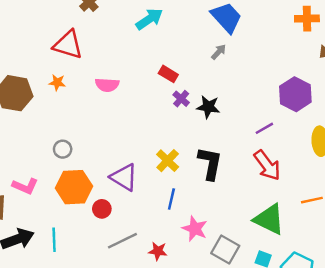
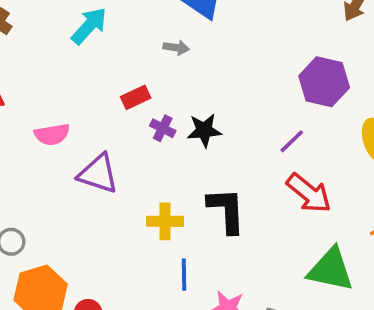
gray arrow: (219, 52) -> (176, 48), moved, turned 70
red rectangle: (168, 74) -> (136, 97), turned -42
yellow cross: (168, 161) -> (165, 221), turned -30
purple triangle: (124, 177) -> (98, 174), moved

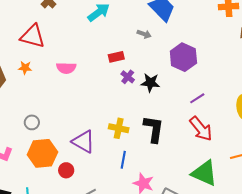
purple hexagon: (324, 82) -> (183, 57), moved
purple triangle: (98, 174) -> (83, 142), moved

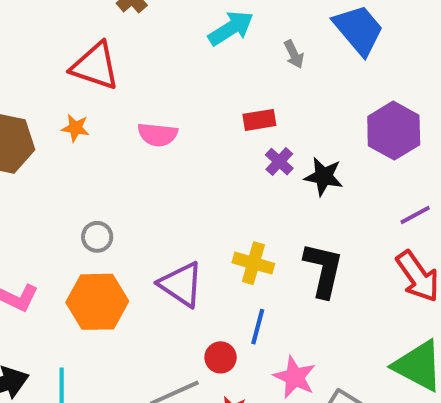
gray arrow: (144, 34) -> (294, 54), moved, turned 40
gray circle: (32, 122) -> (97, 237), moved
red circle: (66, 170) -> (221, 357), moved

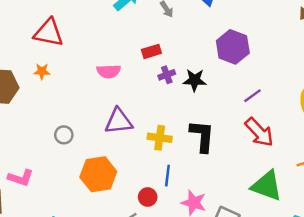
pink semicircle: (158, 135) -> (109, 71), moved
purple cross: (279, 162) -> (167, 75), turned 35
purple triangle: (181, 284) -> (119, 121), moved, turned -32
orange hexagon: (97, 302) -> (98, 174), moved

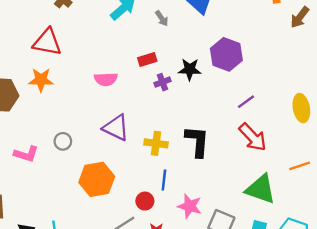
orange star: (42, 71) -> (41, 80), size x1.5
black star: (195, 80) -> (190, 69), moved
purple triangle: (119, 121) -> (116, 128), turned 32
pink L-shape: (21, 178) -> (26, 154), moved

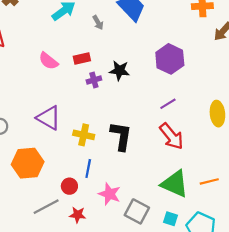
purple hexagon: (226, 54) -> (170, 59), moved
pink semicircle: (106, 79) -> (48, 61), moved, turned 36
orange line: (300, 166) -> (209, 181), moved

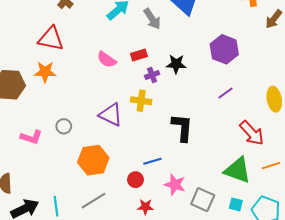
gray arrow: (98, 22) -> (152, 19), size x1.5
yellow cross: (84, 135) -> (141, 101), moved
red arrow: (171, 136) -> (252, 133), moved
blue line: (88, 169) -> (152, 161), turned 66
gray line: (46, 207) -> (94, 201), moved

